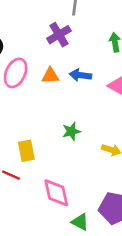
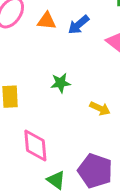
blue arrow: (80, 75) -> (79, 25), turned -55

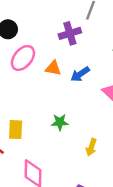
yellow arrow: (100, 108) -> (91, 147), turned 77

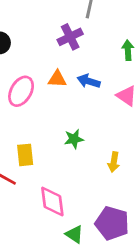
pink ellipse: (23, 58) -> (21, 91), moved
blue arrow: (80, 74) -> (89, 81), turned 60

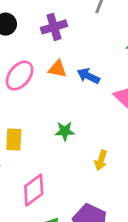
purple cross: (70, 37) -> (54, 27), moved
pink diamond: (52, 202) -> (34, 190), turned 52

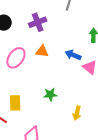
blue arrow: (88, 76) -> (73, 55), moved

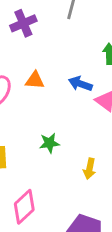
purple cross: (38, 22) -> (23, 23), moved

